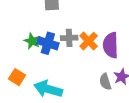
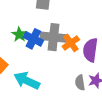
gray cross: (69, 38) -> (54, 37), size x1.6

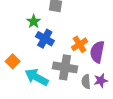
green star: (19, 34) -> (34, 21), moved
gray cross: (54, 37) -> (65, 67), moved

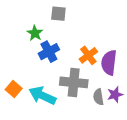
blue cross: (45, 39) -> (49, 52), turned 36
orange square: (13, 61) -> (14, 89), moved

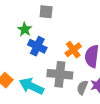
blue cross: (49, 52) -> (37, 46), turned -36
gray semicircle: (98, 97) -> (82, 87), turned 32

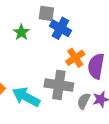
blue cross: (37, 46) -> (60, 28), moved

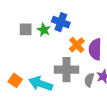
gray square: (46, 13) -> (26, 29), moved
green star: (21, 32) -> (44, 30), moved

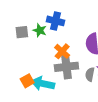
orange cross: (77, 45) -> (62, 51), moved
orange square: (15, 80) -> (27, 81), moved, turned 32

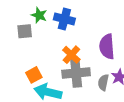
green star: (40, 30) -> (39, 15), moved
orange square: (27, 81) -> (34, 75), moved

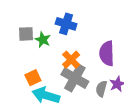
green star: (39, 15) -> (43, 40), moved
gray cross: (76, 73) -> (75, 78), turned 32

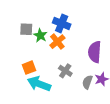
orange cross: (71, 60) -> (57, 42), moved
gray cross: (75, 78) -> (65, 71), size x0.6

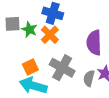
orange square: (29, 68) -> (30, 67), moved
gray cross: (65, 71) -> (62, 68), size x1.5

